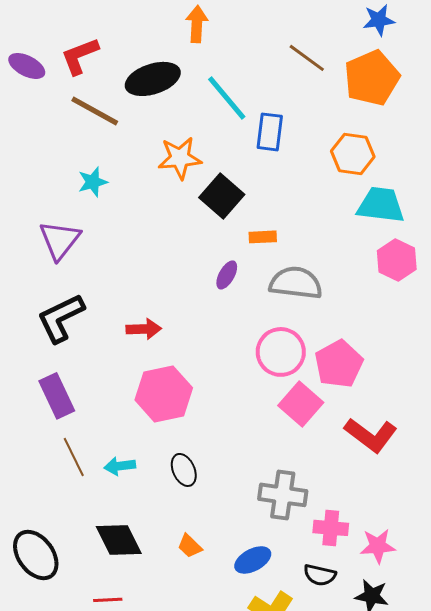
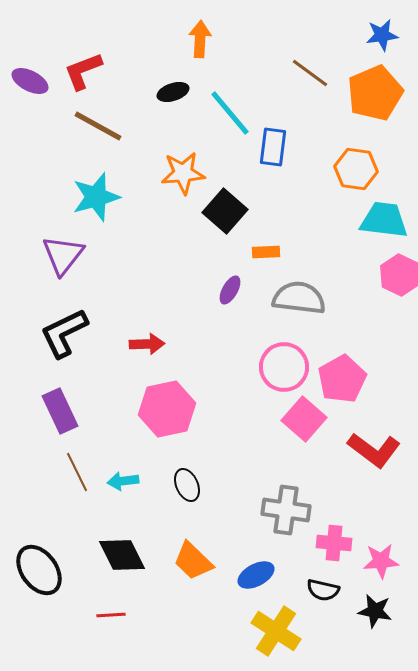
black ellipse: (153, 79) -> (173, 92), moved, size x0.6
cyan star: (93, 182) -> (96, 197), size x1.6
orange trapezoid: (190, 546) -> (193, 561), size x1.6

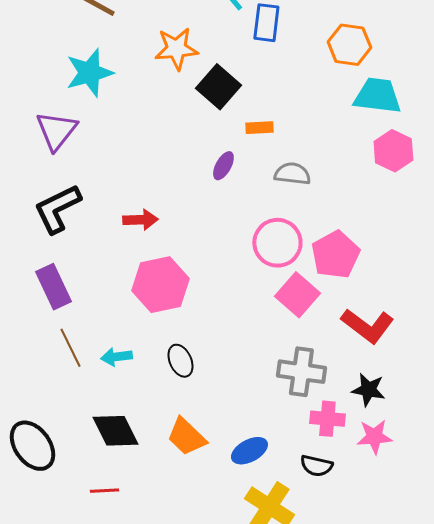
gray semicircle: (299, 298) -> (292, 174), size x0.7
gray cross: (286, 510) -> (301, 372), moved
black star: (375, 611) -> (368, 390), moved

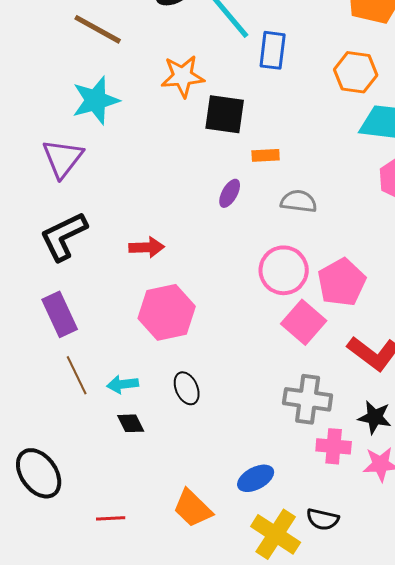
black square: (218, 87) -> (225, 114), turned -33
black diamond: (115, 431) -> (131, 423), moved, size x0.6
orange trapezoid: (186, 437) -> (193, 508), moved
black semicircle: (316, 466) -> (323, 519), moved

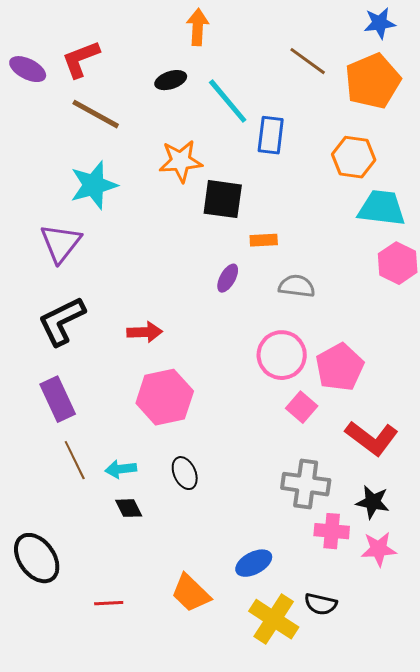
pink square: (304, 322) -> (302, 407), size x0.7

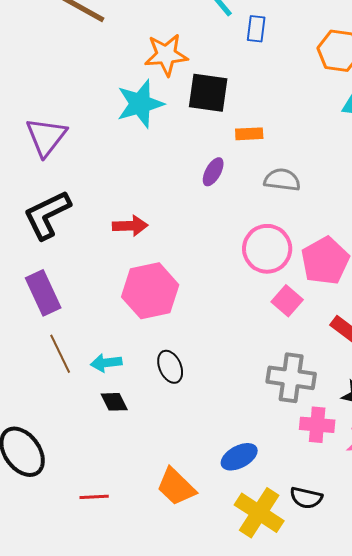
blue rectangle: (271, 135) -> (256, 29), size x0.7
cyan star: (94, 185) -> (140, 104), moved

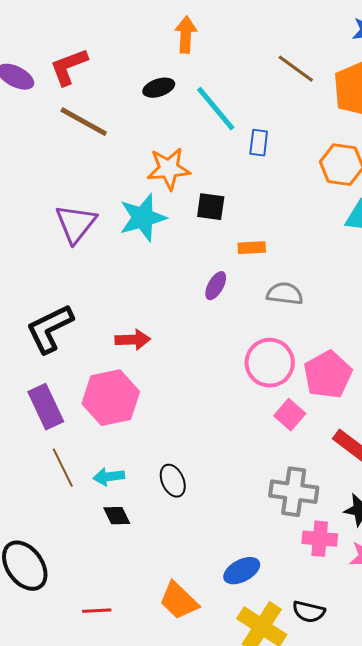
black square: (208, 93) -> (211, 207), size x0.7
purple triangle: (46, 137) -> (76, 224), moved
pink hexagon: (150, 291) -> (111, 398), moved

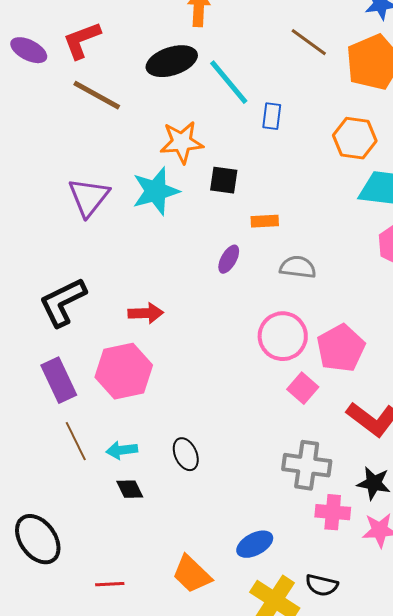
black ellipse: (159, 88) -> (172, 61), size x1.6

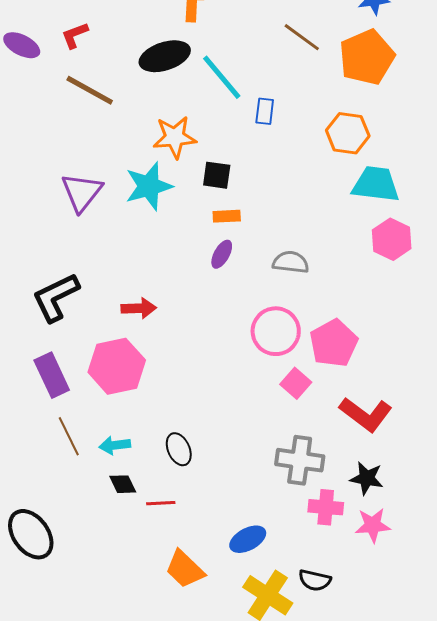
red L-shape: (82, 40) -> (75, 35), size x0.7
orange rectangle: (265, 221) -> (227, 216), moved
red line: (110, 584) -> (161, 503), moved

